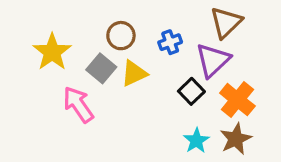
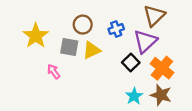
gray square: (101, 68) -> (69, 47), turned -30
pink arrow: (78, 104) -> (54, 71), size x0.6
brown star: (236, 139) -> (161, 95), turned -30

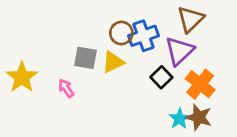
brown circle: (83, 25) -> (121, 33), moved
blue cross: (116, 29) -> (143, 36), size x1.5
yellow star: (36, 36) -> (22, 77), moved
cyan star: (134, 96) -> (179, 119), moved

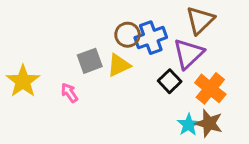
gray square: (85, 58) -> (90, 61), turned -30

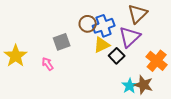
yellow triangle: (119, 65) -> (102, 45), moved
orange cross: (210, 88) -> (157, 61), moved

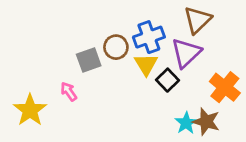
brown circle: (88, 24) -> (116, 47), moved
yellow triangle: (102, 45) -> (146, 64), turned -36
yellow star: (16, 56) -> (30, 110), moved

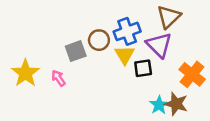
purple triangle: (186, 53) -> (159, 45), turned -32
black square: (168, 80) -> (143, 68), turned 36
yellow star: (30, 110) -> (25, 73), moved

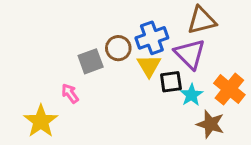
brown triangle: (169, 17) -> (202, 20), turned 30
yellow star: (25, 73) -> (41, 121), moved
cyan star: (159, 105) -> (191, 95), moved

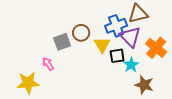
blue cross: (152, 38) -> (116, 26), moved
orange cross: (229, 89) -> (156, 48), moved
yellow star: (41, 121) -> (28, 83), turned 30

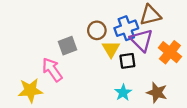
brown circle: (81, 33) -> (97, 30), moved
pink arrow: (48, 64) -> (52, 70), size x1.6
cyan star: (131, 65) -> (123, 93), moved

